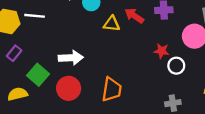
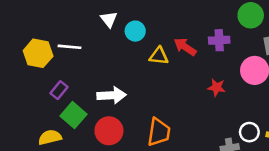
purple rectangle: (14, 53) -> (59, 90), moved
white circle: (176, 66) -> (249, 132), moved

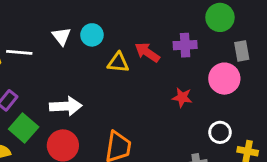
white triangle: (109, 19) -> (61, 36), moved
white circle: (249, 132) -> (220, 132), moved

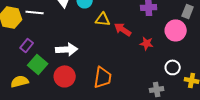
gray rectangle: (242, 51) -> (188, 11), turned 32
red arrow: (147, 52) -> (123, 29), moved

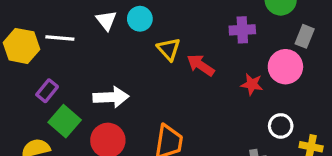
yellow triangle: (103, 19) -> (169, 49), turned 42
red star: (147, 43) -> (252, 84), moved

